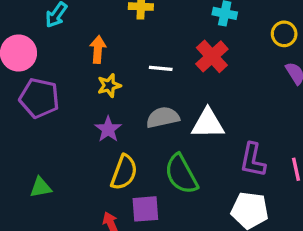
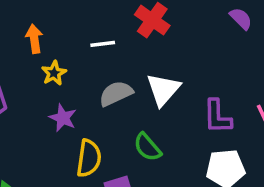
white triangle: (208, 124) -> (163, 90), turned -36
green semicircle: (181, 174) -> (147, 147), size x0.7

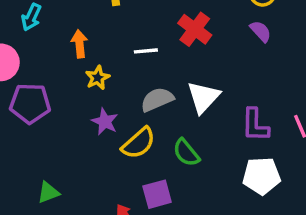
purple semicircle: (241, 19) -> (261, 31), moved
yellow semicircle: (89, 158) -> (139, 143), moved, turned 39

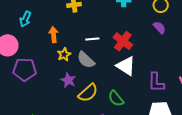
red cross: (195, 29) -> (123, 41), moved
white triangle: (203, 97) -> (126, 66), turned -40
gray semicircle: (157, 99) -> (86, 60), moved, turned -114

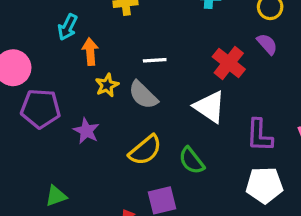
cyan arrow: (25, 19) -> (68, 27), moved
red cross: (123, 41) -> (229, 63), moved
purple star: (68, 80) -> (86, 131), moved

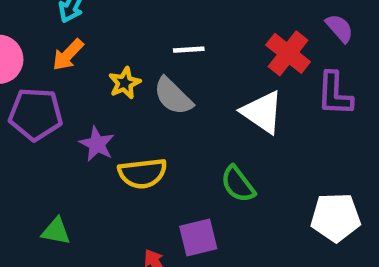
orange arrow: (90, 52) -> (68, 55), moved, turned -132
purple L-shape: (259, 135) -> (335, 94), moved
yellow semicircle: (145, 150) -> (142, 173), moved, turned 33
green triangle: (56, 196) -> (56, 231), turned 30

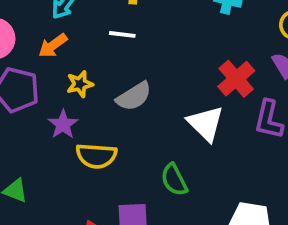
white line: (189, 50) -> (122, 34), moved
yellow star: (125, 83) -> (80, 84), moved
gray semicircle: (173, 96) -> (134, 96), turned -87

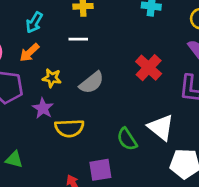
red cross: (236, 79) -> (149, 68), moved
yellow star: (80, 84) -> (52, 78), turned 30
white triangle: (206, 124) -> (161, 127), moved

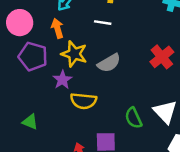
orange arrow: (29, 53) -> (57, 28), turned 108
yellow star: (52, 78) -> (74, 54), size x1.5

